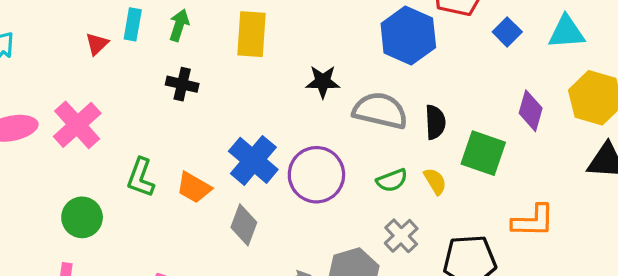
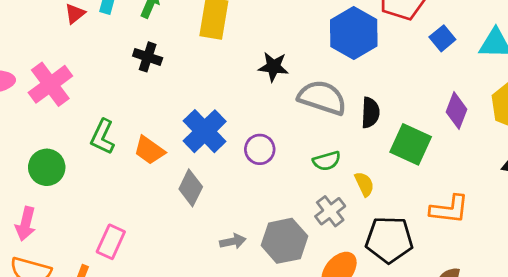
purple circle: (316, 175) -> (260, 149), size x0.6
yellow semicircle: (435, 181) -> (364, 184), moved

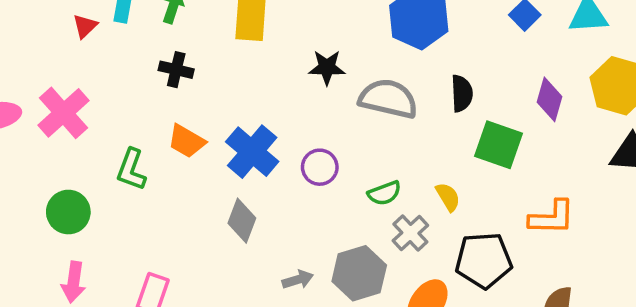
black semicircle: (370, 113) -> (462, 93), moved
orange trapezoid: (149, 150) -> (187, 141), moved
green semicircle: (327, 161) -> (384, 193), moved
pink arrow: (26, 224) -> (73, 282), moved

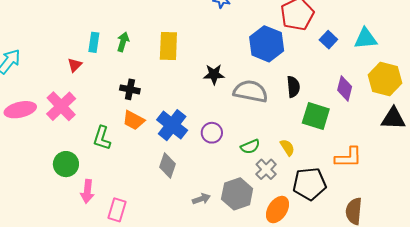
red triangle: (85, 26) -> (75, 65), moved
black cross: (176, 70) -> (130, 89), moved
pink arrow: (73, 282) -> (87, 191), moved

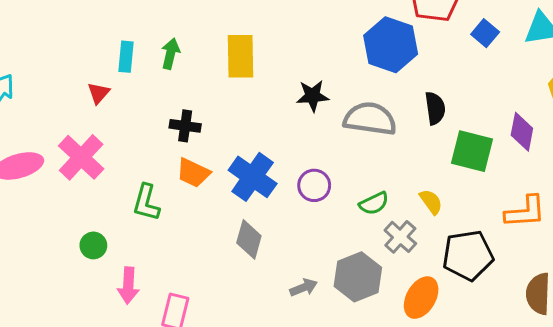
purple diamond: (345, 88) -> (522, 132), moved
green circle: (66, 164) -> (93, 245), size x0.7

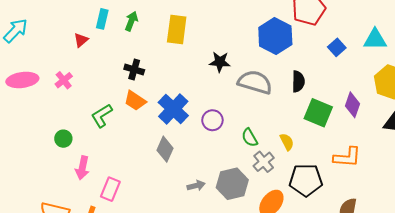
blue square: (485, 33) -> (337, 47), moved
pink cross: (81, 157) -> (64, 80), size x0.6
green L-shape: (146, 203) -> (102, 116), turned 35
green semicircle: (374, 203) -> (250, 138), turned 78

